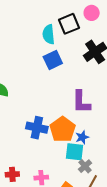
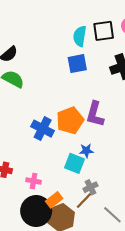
orange pentagon: (63, 129) -> (70, 120), moved
gray cross: (85, 166) -> (90, 187), moved

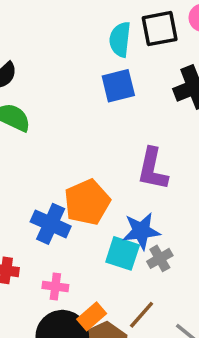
orange pentagon: (70, 120) -> (87, 202), moved
blue cross: (43, 129) -> (51, 224), moved
blue star: (86, 151) -> (141, 231), size x1.5
gray cross: (90, 187) -> (160, 258), moved

